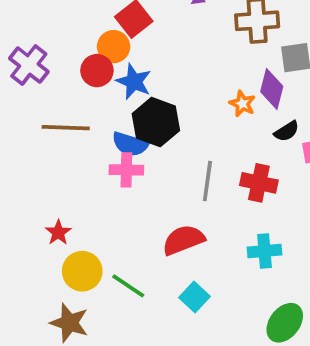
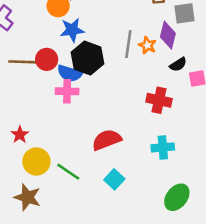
red circle: (97, 71) -> (47, 59), moved
blue star: (134, 82) -> (72, 30), turned -30
gray line: (207, 181) -> (128, 44), moved

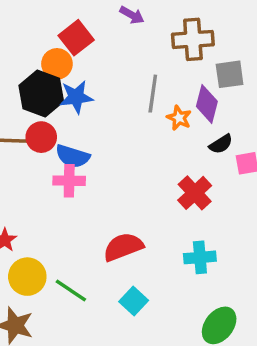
gray line: (128, 44) -> (153, 94), moved
black hexagon: (87, 58) -> (41, 94), moved
red cross: (159, 100) -> (195, 193), turned 35

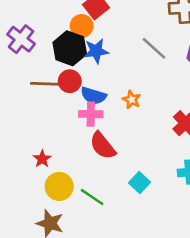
gray line: (153, 94) -> (154, 48), turned -56
orange star: (179, 118) -> (132, 100), moved
red semicircle: (123, 247) -> (103, 146), moved, turned -108
cyan square: (134, 301) -> (139, 183), moved

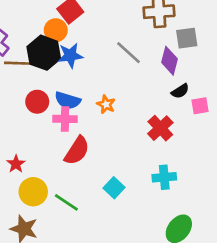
red circle: (70, 81) -> (37, 102), moved
brown line: (47, 84) -> (21, 63), moved
red semicircle: (103, 146) -> (77, 151), turned -108

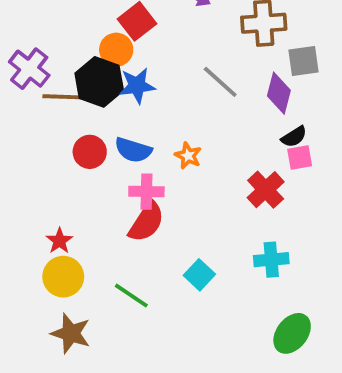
pink square: (200, 106) -> (300, 158), moved
pink cross: (65, 119) -> (146, 192), moved
yellow circle: (33, 192) -> (63, 277), moved

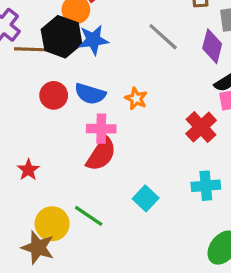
yellow circle: (63, 277) -> (52, 224), moved

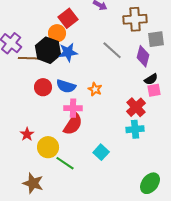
cyan cross: (206, 186) -> (135, 129), moved
yellow circle: (52, 224) -> (48, 147), moved

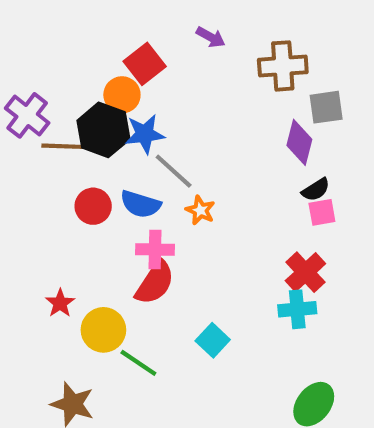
gray line: (112, 50) -> (174, 171), moved
red cross: (136, 107) -> (305, 272), moved
cyan cross: (135, 129) -> (297, 309), moved

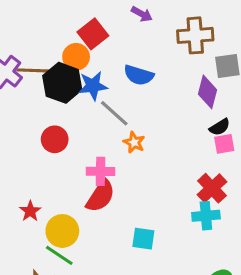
brown line: (68, 146) -> (36, 71), moved
blue semicircle: (141, 204) -> (139, 75), moved
cyan square: (213, 340) -> (143, 239), turned -35
green line: (138, 363) -> (59, 255), moved

